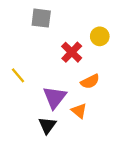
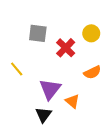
gray square: (41, 18) -> (38, 33), moved
orange semicircle: (90, 81) -> (92, 72), moved

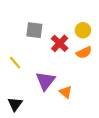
orange semicircle: (92, 72) -> (84, 53), moved
black triangle: (43, 115) -> (15, 104), moved

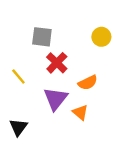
red cross: (60, 43) -> (57, 63), moved
orange semicircle: (84, 53) -> (88, 83), moved

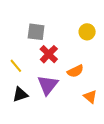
orange triangle: (80, 112) -> (90, 97), moved
black triangle: (18, 127) -> (20, 94), moved, turned 35

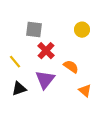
orange semicircle: (75, 71) -> (71, 67), turned -119

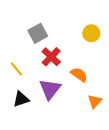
gray square: (34, 30) -> (38, 33), turned -36
orange triangle: (85, 91) -> (95, 101), turned 32

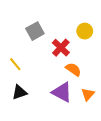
red cross: (51, 57) -> (61, 48), moved
purple triangle: (50, 89) -> (62, 92), moved, turned -40

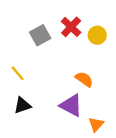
red cross: (61, 48) -> (71, 27), moved
orange triangle: (88, 94) -> (96, 124), moved

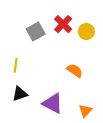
yellow line: (18, 73) -> (16, 65), turned 48
purple triangle: (71, 105) -> (53, 103), moved

